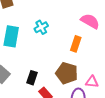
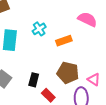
orange rectangle: (76, 44) -> (64, 41), moved, turned 56
pink triangle: (92, 82) -> (94, 79), turned 32

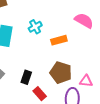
pink triangle: (94, 79) -> (86, 81), turned -32

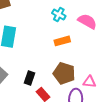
cyan cross: (35, 27) -> (59, 15), moved, turned -32

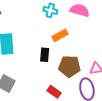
black rectangle: (30, 78) -> (45, 55), moved

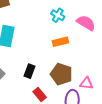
black rectangle: (45, 55) -> (30, 71), moved

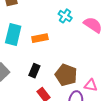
orange rectangle: (60, 42) -> (40, 38), moved

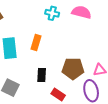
orange rectangle: (40, 38) -> (36, 42), turned -42

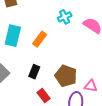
cyan cross: (52, 13) -> (65, 17), turned 32

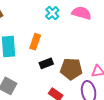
black rectangle: (34, 72) -> (46, 63), moved, turned 64

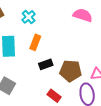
cyan cross: (52, 13) -> (29, 17), moved

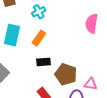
pink semicircle: (83, 15) -> (92, 24), turned -114

